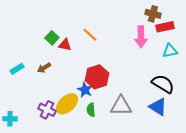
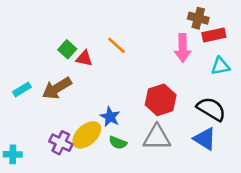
brown arrow: (44, 68) -> (57, 88), size x1.6
red hexagon: (97, 77) -> (161, 100), moved
green semicircle: (91, 110) -> (118, 143), turned -64

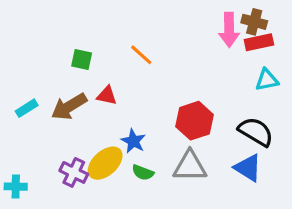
brown cross: (198, 18) -> (254, 22), moved
pink arrow: (183, 48) -> (229, 30), moved
green square: (67, 49) -> (82, 59), turned -30
red triangle: (84, 58) -> (107, 96), moved

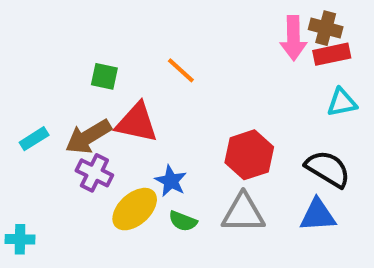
red triangle: (107, 96) -> (137, 123), size x1.6
blue triangle: (248, 168) -> (318, 215), turned -36
purple cross: (74, 172) -> (94, 173), moved

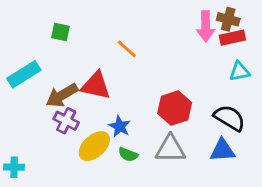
green square: (104, 76) -> (61, 32), moved
cyan rectangle: (34, 139) -> (24, 74), moved, size x1.6

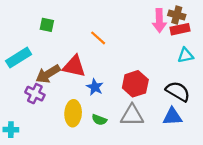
purple cross: (66, 121) -> (35, 94), moved
blue star: (120, 126) -> (95, 87), moved
yellow ellipse: (94, 146) -> (73, 113), turned -45

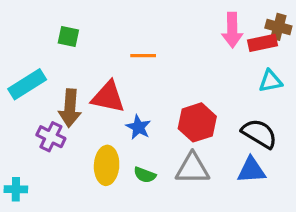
brown cross: (177, 15) -> (278, 27), moved
orange line: (98, 38) -> (143, 56), turned -42
brown arrow: (48, 74) -> (70, 108), turned -55

